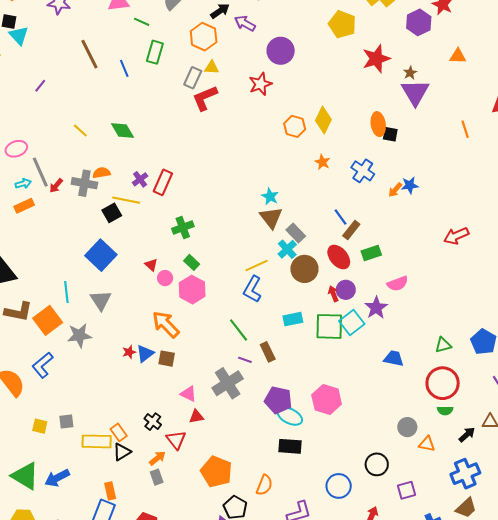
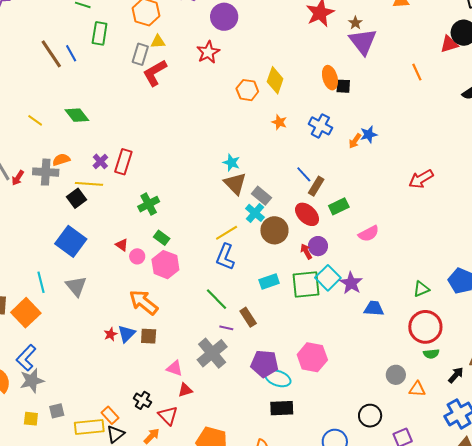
brown line: (89, 54) -> (51, 54), moved
purple star: (376, 308) -> (351, 283), moved
gray star: (79, 335) -> (32, 381), moved

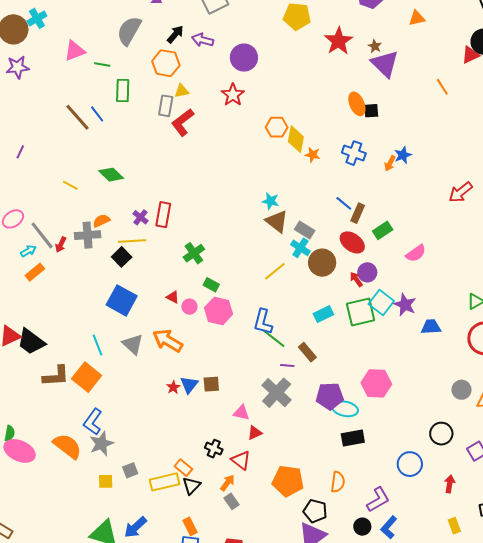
yellow diamond: (275, 80) -> (296, 139), moved
blue L-shape: (225, 257) -> (263, 322), moved
orange arrow: (144, 302) -> (168, 341), moved

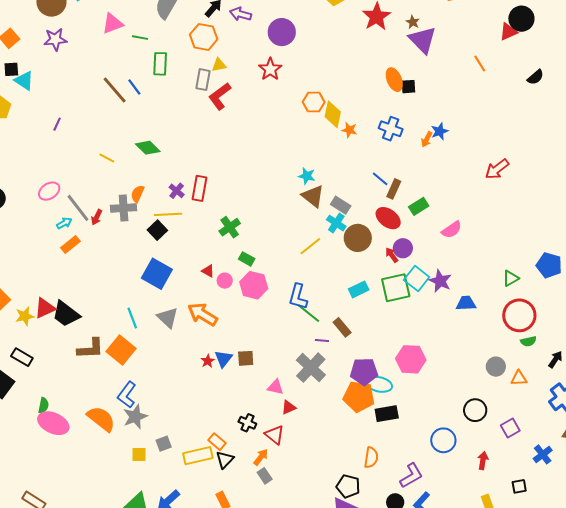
orange semicircle: (101, 221) -> (138, 194), turned -42
orange pentagon: (288, 481) -> (359, 397), moved

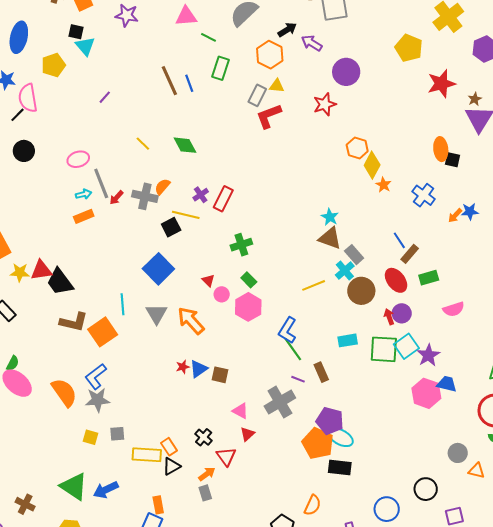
brown triangle: (313, 196) -> (330, 238), turned -35
pink hexagon: (411, 359) -> (426, 393), moved
red triangle: (289, 407) -> (247, 434), turned -35

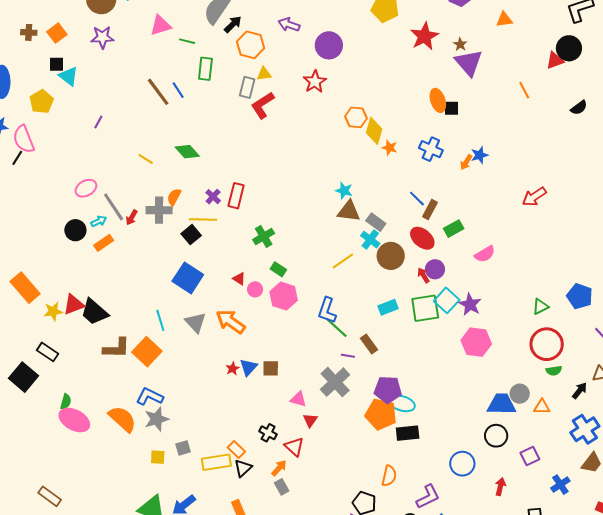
black arrow: (287, 30) -> (233, 24), moved
black circle: (24, 151) -> (75, 230), moved
blue L-shape: (96, 376) -> (150, 397), turned 76
blue trapezoid: (447, 384) -> (501, 404), moved, size x1.4

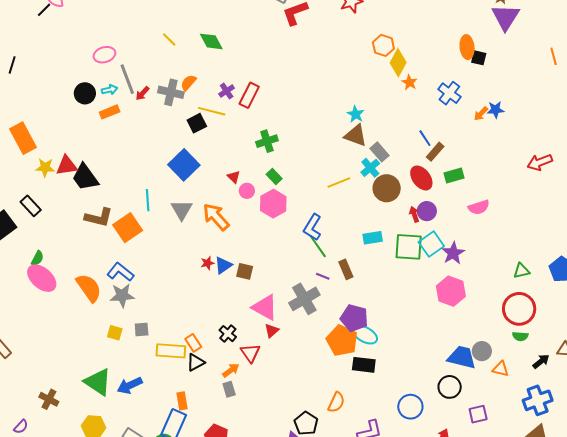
pink triangle: (298, 399) -> (265, 307), size x1.6

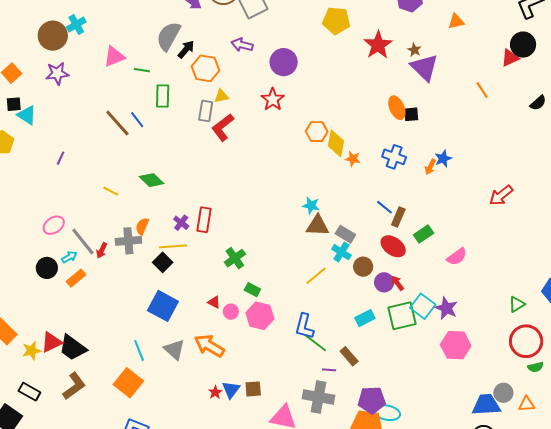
brown circle: (387, 188) -> (363, 267), size x0.7
purple circle: (427, 211) -> (384, 282), moved
brown L-shape: (99, 217) -> (74, 386), moved, turned -32
gray cross: (304, 299) -> (318, 397), turned -32

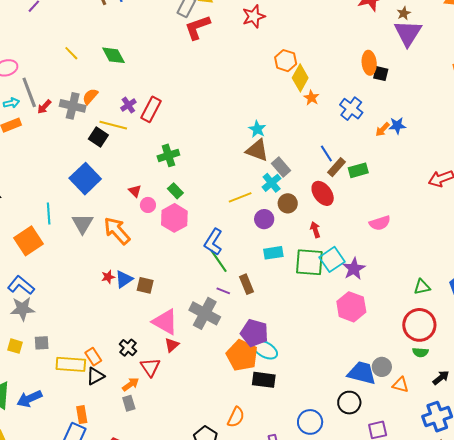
green rectangle: (424, 234) -> (358, 170), moved
black square: (163, 262) -> (98, 137), turned -30
purple circle: (384, 282) -> (264, 219), moved

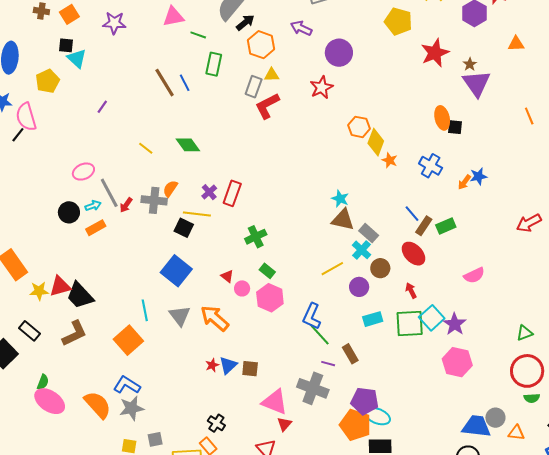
black cross: (128, 348) -> (216, 423), moved

